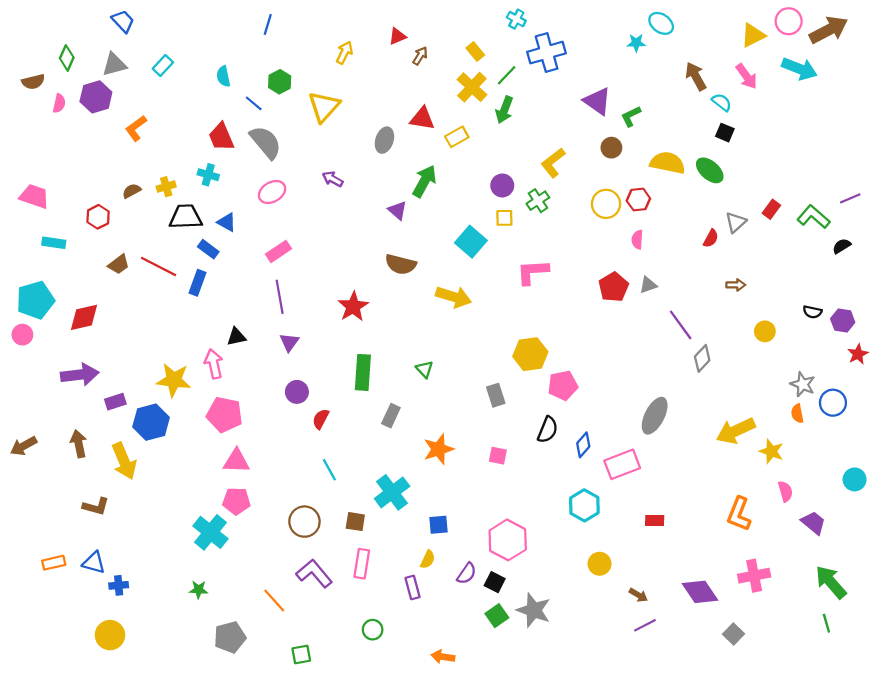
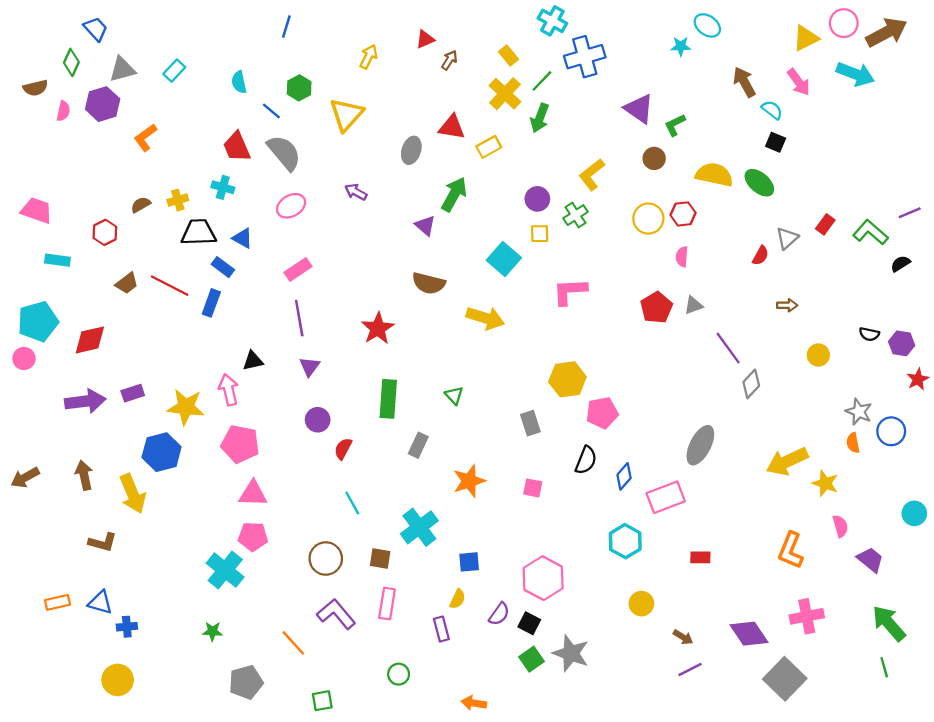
cyan cross: (516, 19) -> (552, 21), size x1.4
blue trapezoid: (123, 21) -> (96, 29), moved
purple rectangle: (115, 402) -> (133, 393), moved
gray square: (734, 634) -> (785, 679), size x1.8

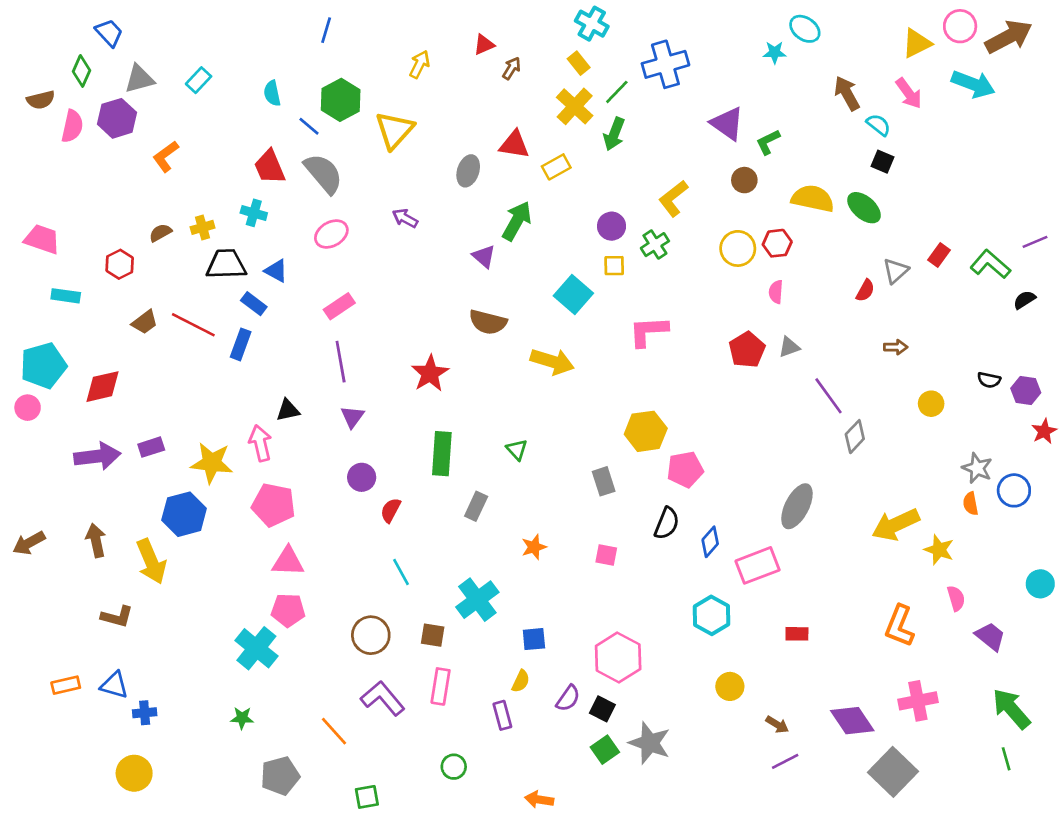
cyan cross: (552, 21) -> (592, 24), moved
green hexagon: (299, 88) -> (341, 100), size x1.4
pink semicircle: (63, 111) -> (72, 126), size x1.4
orange star: (469, 481) -> (534, 547), size x0.7

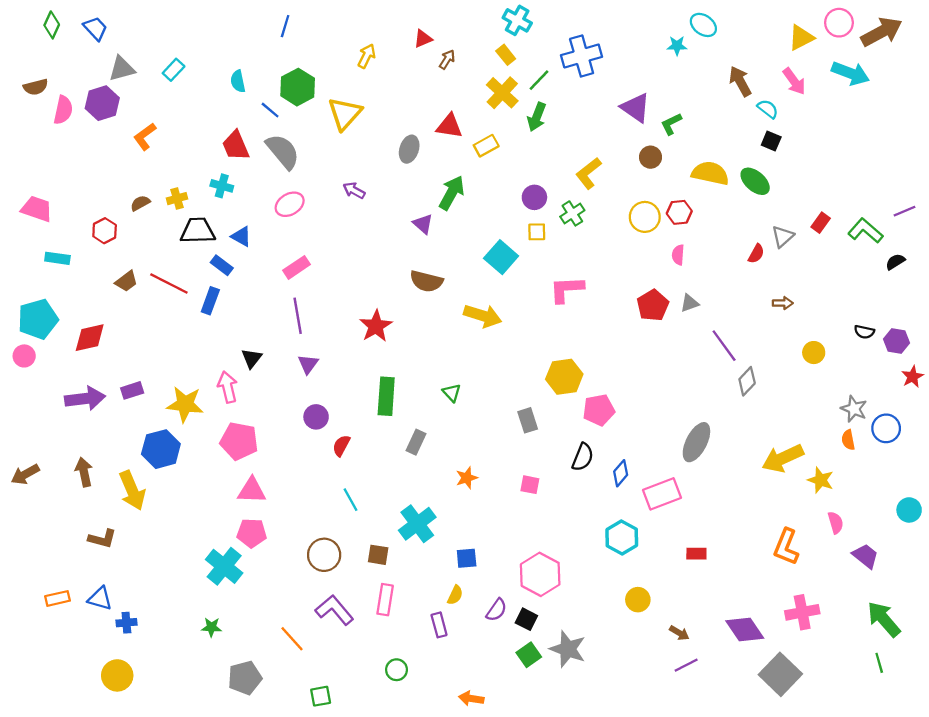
green diamond: (81, 71) -> (52, 25), moved
black triangle: (288, 410) -> (252, 358), turned -40

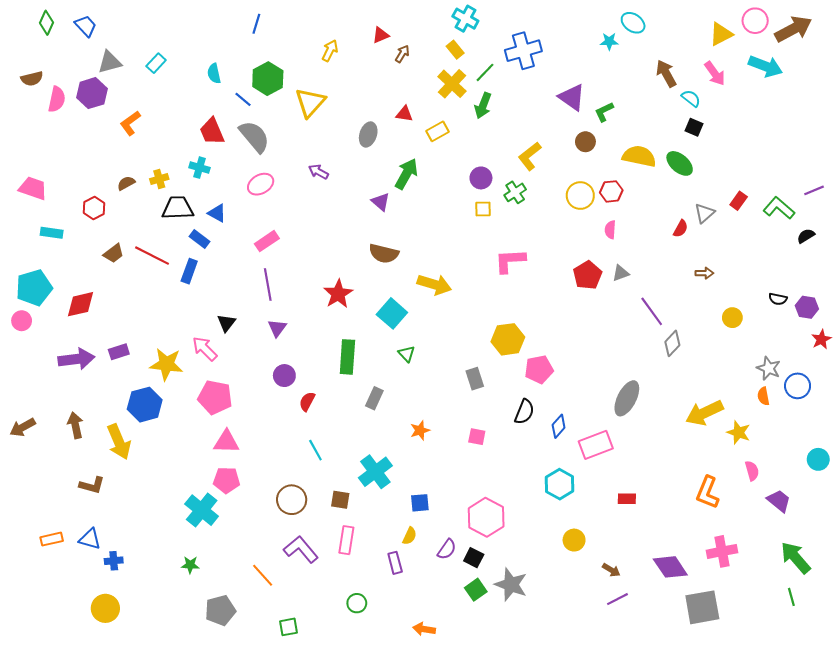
red triangle: (449, 126) -> (404, 114), size x0.7
cyan square: (501, 257) -> (392, 313), moved
pink arrow: (228, 387) -> (205, 349), turned -32
gray square: (780, 674) -> (702, 607), turned 36

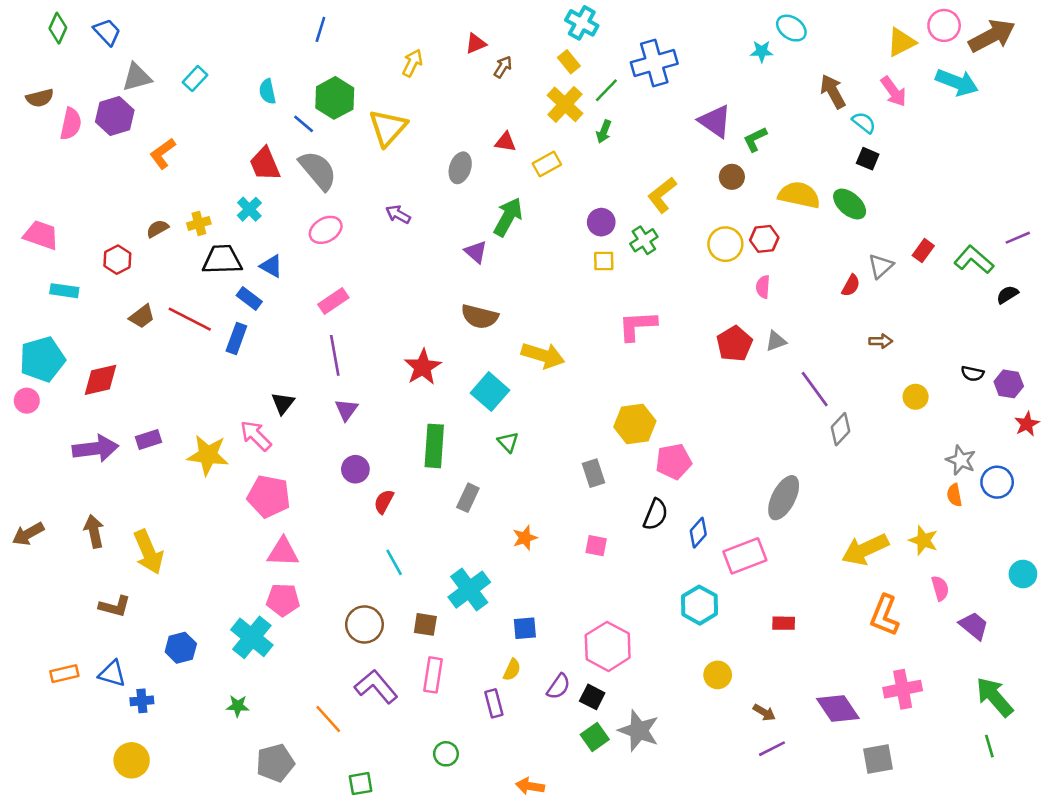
green arrow: (483, 106) -> (604, 132), size x0.7
cyan cross: (200, 168) -> (249, 209), turned 30
blue hexagon: (145, 405) -> (181, 648), moved, size x0.7
yellow arrow: (704, 413) -> (865, 549), moved
gray square: (702, 607) -> (878, 759), size x0.7

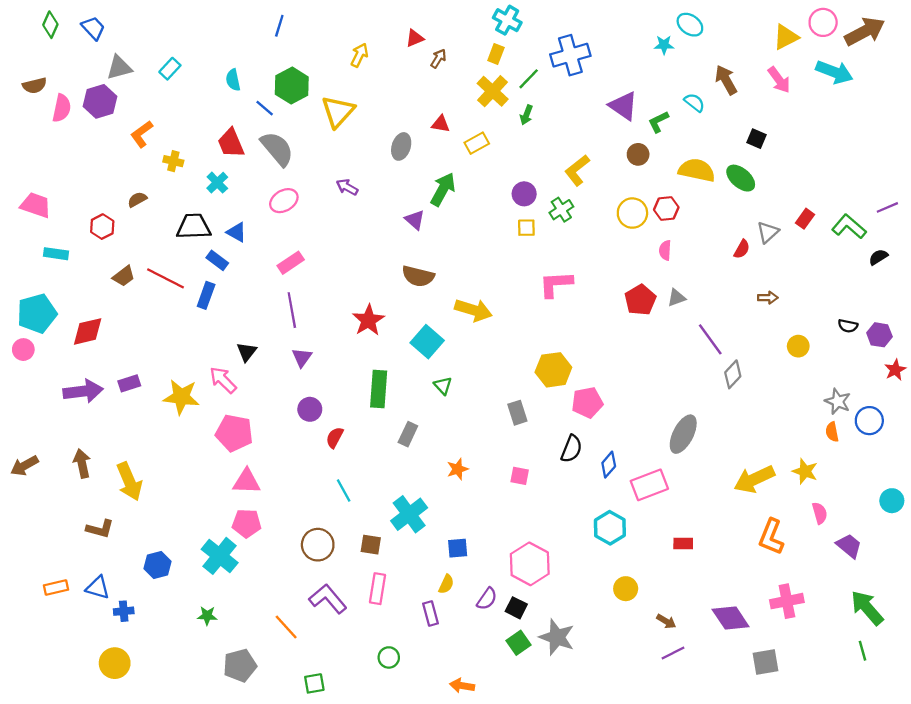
yellow rectangle: (569, 62) -> (496, 54), turned 60
cyan semicircle: (864, 123) -> (694, 102), moved
yellow cross: (199, 223) -> (173, 161), moved, turned 30

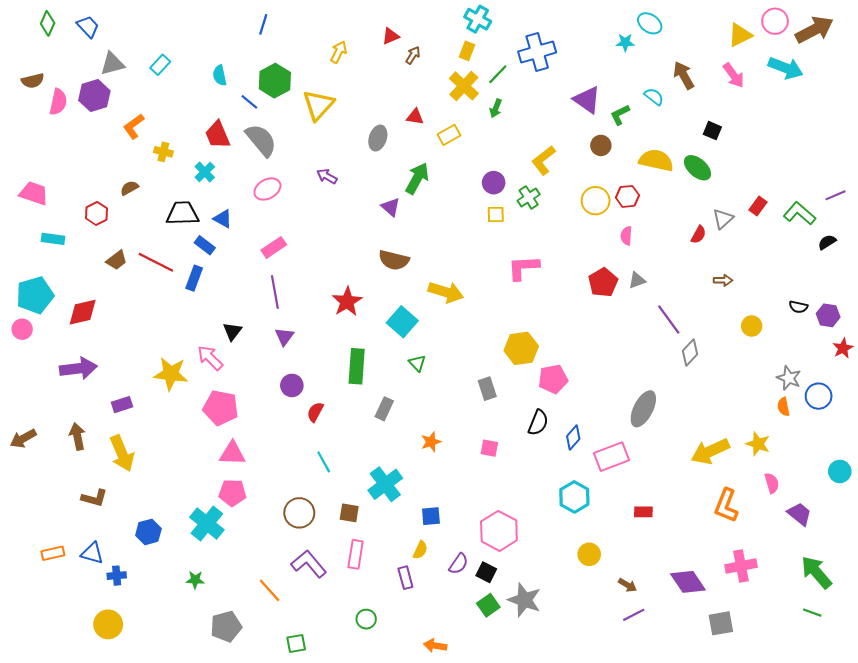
purple rectangle: (129, 383) -> (122, 405), moved
green line: (863, 651) -> (812, 613), turned -54

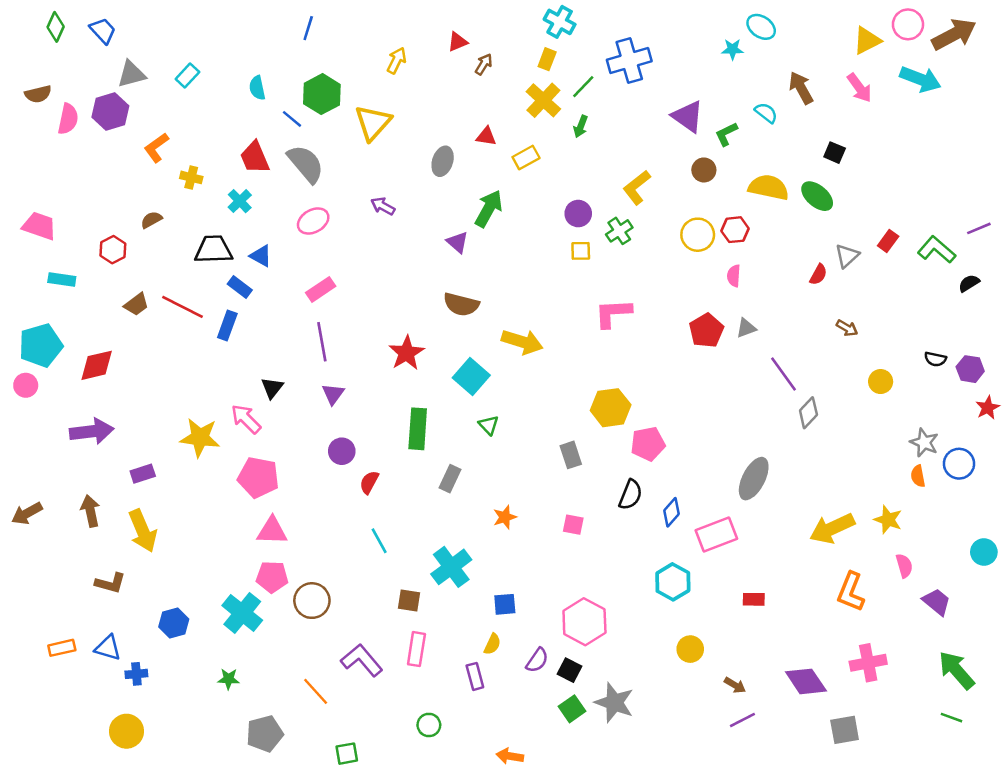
brown arrow: (723, 280) -> (847, 328), turned 30
brown circle: (299, 513) -> (312, 601), moved

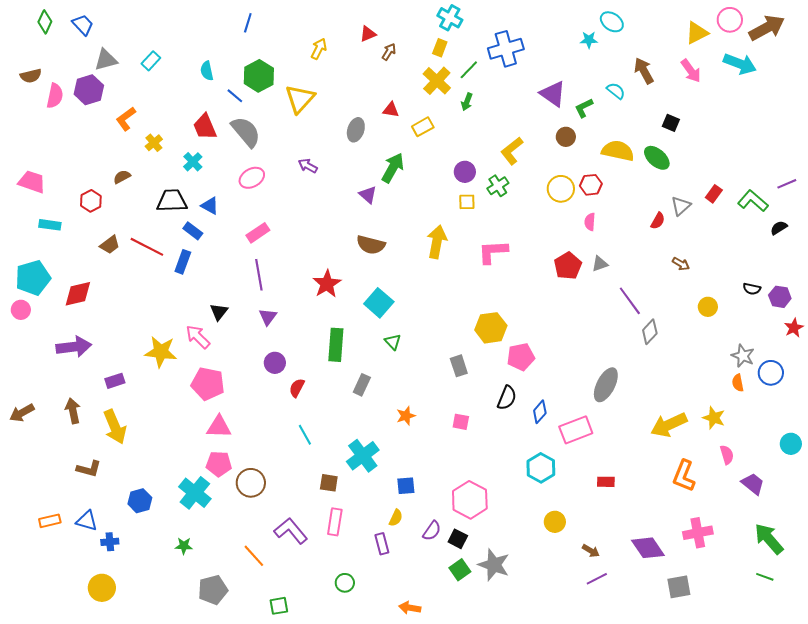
yellow cross: (191, 177) -> (154, 143), turned 36
yellow arrow: (522, 342) -> (437, 242), moved, turned -96

